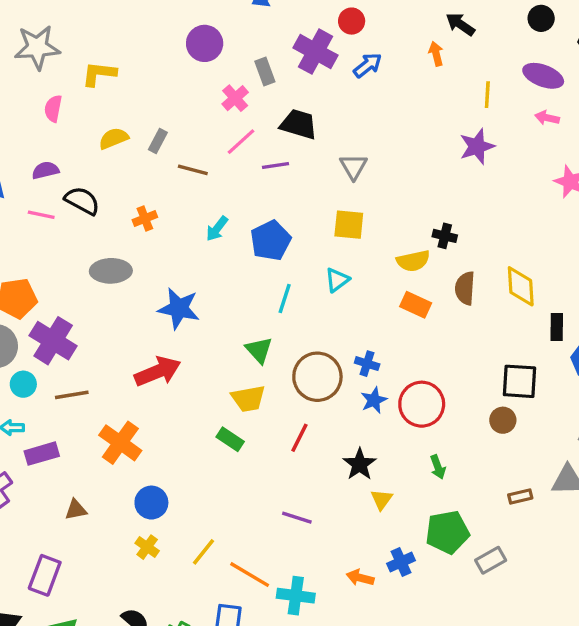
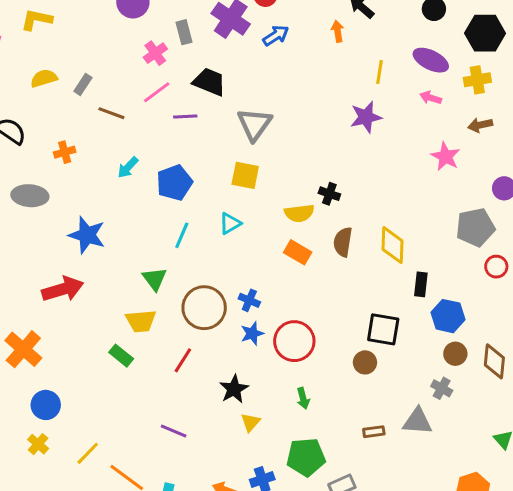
gray triangle: (353, 167) -> (254, 124), size x1.4

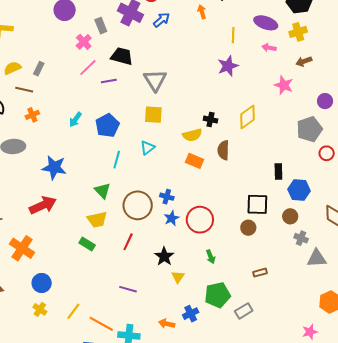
brown line: (111, 113) -> (24, 90), moved
yellow diamond: (392, 245) -> (247, 117), moved, turned 60
brown circle: (455, 354) -> (290, 216), moved
gray triangle: (417, 421) -> (317, 258), moved

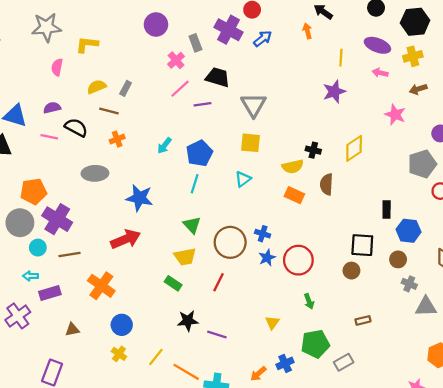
cyan line: (117, 160) -> (195, 184), moved
black star: (164, 256) -> (188, 321), moved, turned 30
orange arrow: (167, 324) -> (258, 374), turned -56

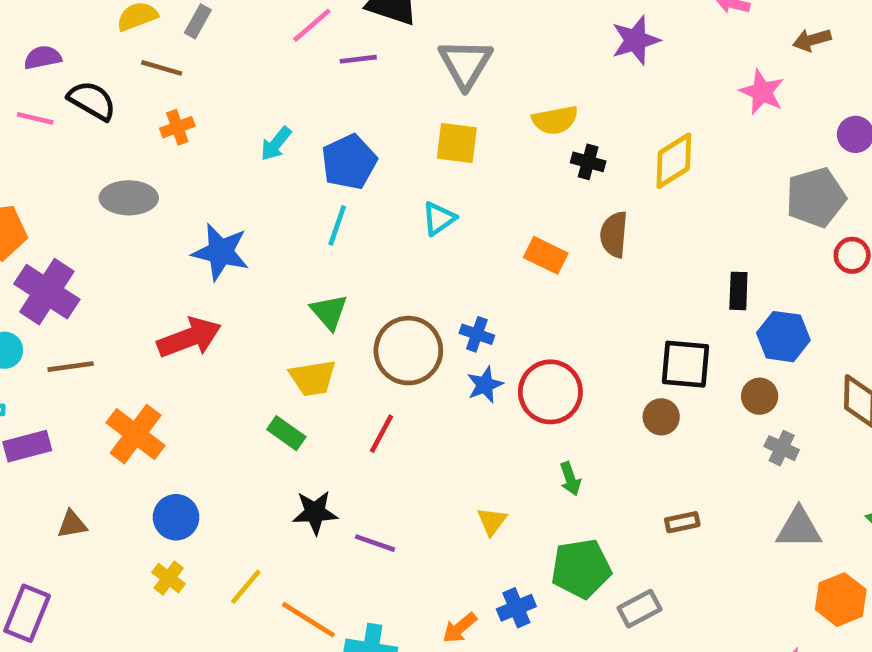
yellow semicircle: (293, 166) -> (555, 120), moved
gray triangle: (426, 307) -> (799, 528), moved

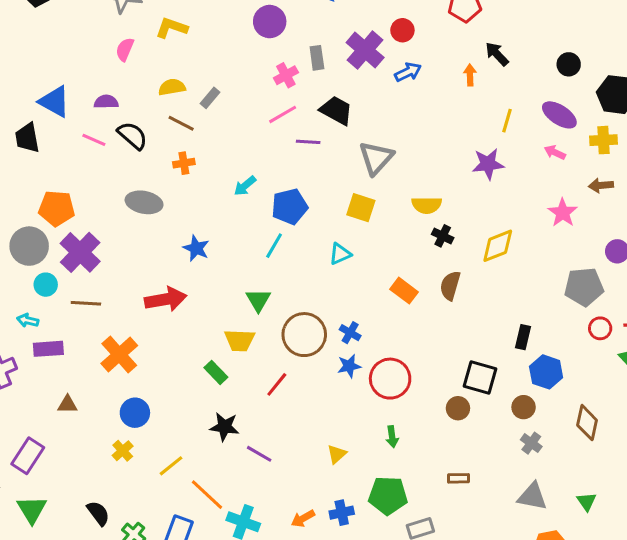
blue star: (221, 252) -> (196, 248), size x0.7

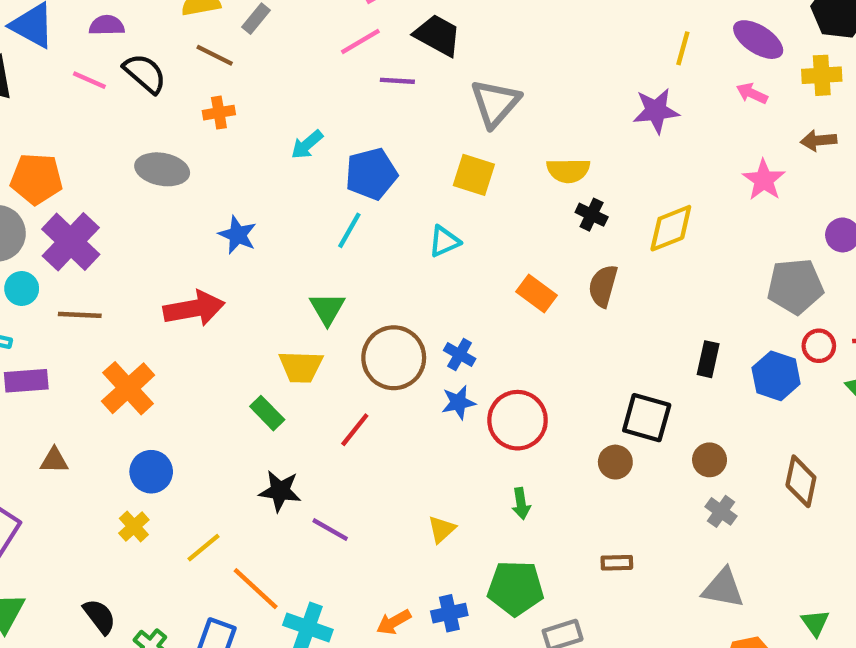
blue hexagon: (546, 372) -> (776, 376), moved
green triangle: (586, 502) -> (815, 623), moved

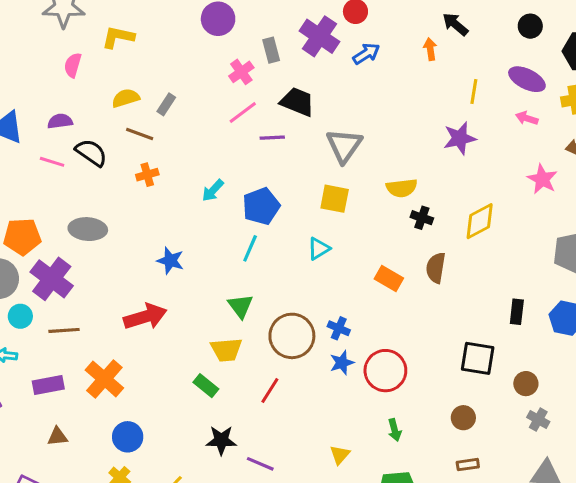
gray ellipse: (162, 169) -> (88, 229), moved
purple rectangle: (26, 381) -> (48, 385), moved
brown circle: (615, 462) -> (463, 418), moved

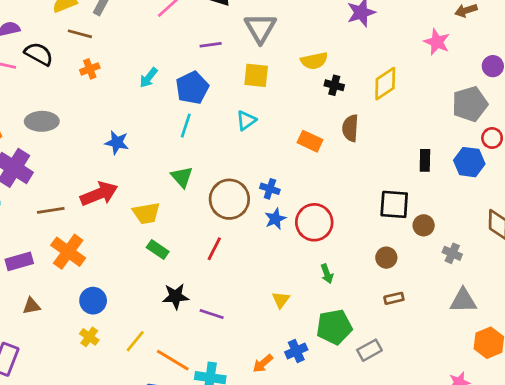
purple line: (272, 138) -> (211, 45), moved
brown line: (64, 330) -> (51, 210), moved
yellow trapezoid: (226, 350) -> (146, 213), moved
brown circle: (526, 384) -> (424, 225), moved

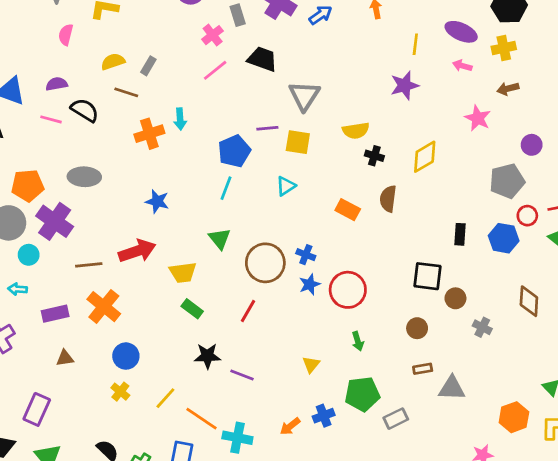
purple line: (211, 45) -> (267, 128), moved
orange cross: (90, 69) -> (149, 134), moved, size x1.5
cyan arrow: (149, 78) -> (180, 119), moved, turned -45
gray triangle: (463, 301) -> (452, 388), moved

